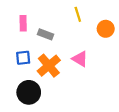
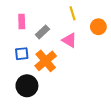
gray rectangle: (45, 34) -> (42, 32), turned -64
pink triangle: (80, 59) -> (69, 40), moved

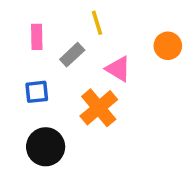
yellow line: (72, 13) -> (97, 23), moved
orange cross: (46, 61) -> (99, 108), moved

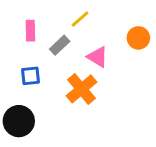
yellow line: (97, 23) -> (80, 19), turned 66
black circle: (46, 147) -> (19, 121), moved

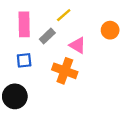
pink rectangle: (30, 31) -> (24, 24), size x1.5
orange cross: (82, 89) -> (65, 71), turned -30

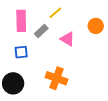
orange cross: (65, 71) -> (56, 78), moved

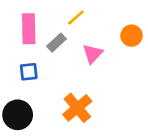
pink triangle: (68, 39) -> (93, 54), turned 42
orange cross: (56, 78) -> (77, 108), turned 30

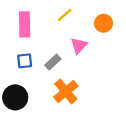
orange circle: (132, 36) -> (104, 23), moved
gray rectangle: (56, 43) -> (53, 62), moved

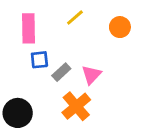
pink triangle: (79, 46) -> (91, 75), moved
blue square: (25, 61) -> (39, 60), moved

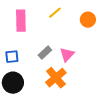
blue square: (39, 60) -> (12, 57), moved

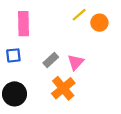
yellow line: (55, 13) -> (79, 15), moved
blue square: (12, 57) -> (13, 55), moved

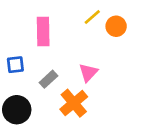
pink rectangle: (24, 24) -> (43, 32), moved
gray rectangle: (51, 60) -> (49, 79), moved

